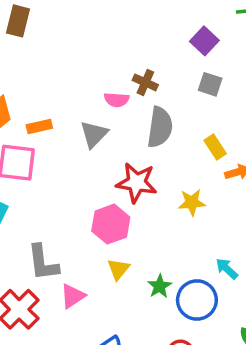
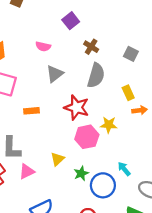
purple square: (204, 41) -> (71, 21), moved
pink semicircle: (117, 100) -> (43, 46), moved
orange rectangle: (39, 126) -> (31, 111), moved
pink hexagon: (111, 224) -> (87, 137), moved

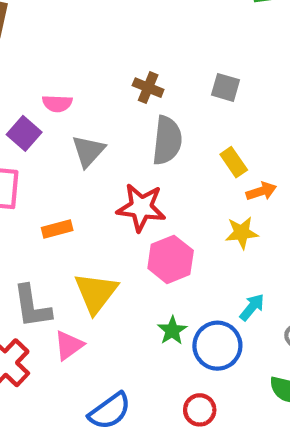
purple square: (71, 21) -> (24, 133), moved
yellow star: (109, 125) -> (242, 233), moved
yellow triangle: (57, 159) -> (96, 293), moved, size x1.6
cyan arrow: (124, 169) -> (252, 307), turned 88

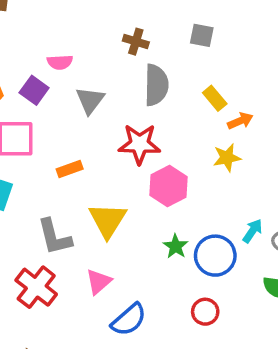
cyan arrow: (252, 307) -> (253, 231), moved
pink triangle: (69, 345) -> (99, 282), moved

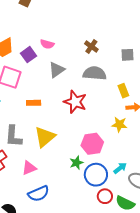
gray square: (202, 35) -> (128, 55), turned -32
gray semicircle: (156, 85) -> (95, 73), turned -105
pink hexagon: (169, 186) -> (92, 144), moved
red circle: (205, 312) -> (105, 196), moved

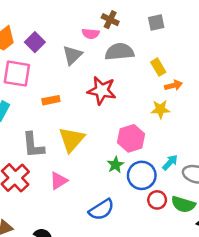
pink semicircle: (47, 44) -> (91, 34), moved
blue semicircle: (39, 194) -> (101, 210), moved

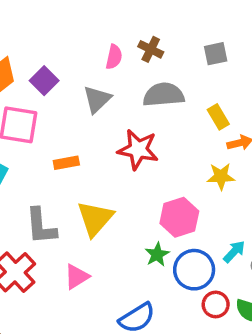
pink semicircle: (91, 34) -> (114, 57), moved, turned -84

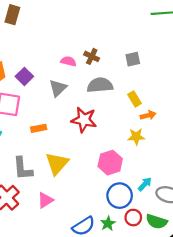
pink semicircle: (114, 57) -> (68, 61), turned -88
green star: (157, 254) -> (108, 223), moved

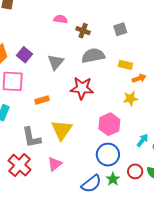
pink semicircle: (68, 61) -> (61, 19), moved
yellow rectangle: (135, 99) -> (125, 65), turned -40
blue circle: (120, 196) -> (108, 155), moved

